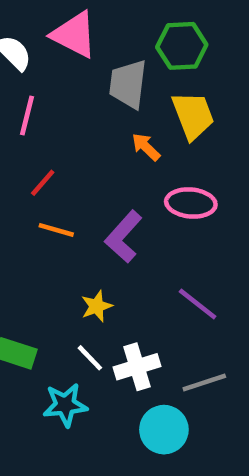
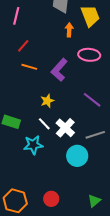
orange arrow: (146, 147) -> (69, 30), turned 48
white cross: (137, 367) -> (65, 128), turned -30

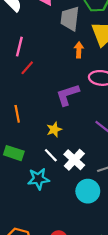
pink line: (16, 16) -> (19, 47), moved
orange line: (29, 67) -> (17, 114), moved, turned 63
purple L-shape: (59, 70) -> (68, 95), turned 30

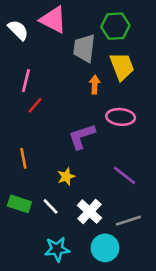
white line: (51, 155) -> (51, 206), moved
cyan star: (38, 179) -> (57, 249), moved

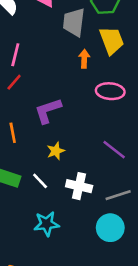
red line: (35, 105) -> (14, 82), moved
purple L-shape: (82, 136) -> (48, 111), moved
white cross: (89, 212) -> (79, 186), turned -30
cyan circle: (105, 248) -> (110, 228), moved

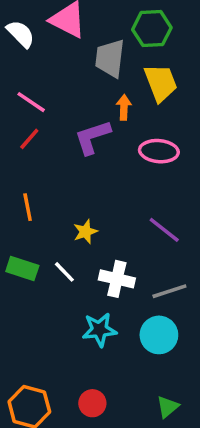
pink line: (15, 55) -> (31, 102), turned -70
purple L-shape: (48, 111) -> (92, 137), moved
cyan star: (47, 224) -> (99, 330), moved

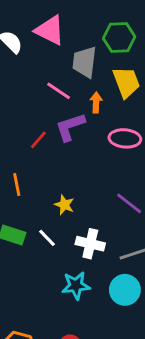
pink line: (31, 102) -> (59, 91), moved
red line: (29, 139) -> (38, 140), moved
yellow star: (85, 232) -> (64, 205), turned -30

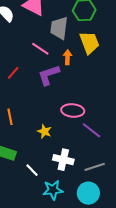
pink ellipse: (125, 138) -> (73, 110), moved
red line: (38, 140) -> (13, 73), moved
white line: (47, 238) -> (32, 170), moved

